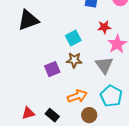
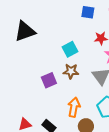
orange arrow: (77, 96) -> (74, 107), turned -60

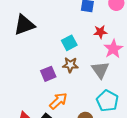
orange arrow: (74, 107) -> (58, 101), moved, turned 36

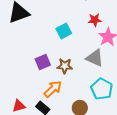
brown star: (70, 65) -> (65, 66), moved
gray triangle: (100, 70) -> (95, 58), turned -30

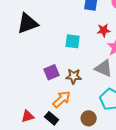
cyan square: (64, 31) -> (73, 41), turned 35

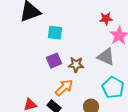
cyan square: (73, 41) -> (55, 33), moved

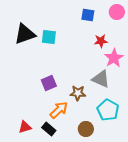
cyan square: (55, 33) -> (49, 37), moved
brown star: (76, 65) -> (78, 93), moved

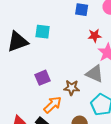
black triangle: (25, 34) -> (18, 42), moved

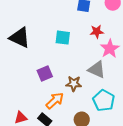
cyan square: (43, 32) -> (63, 38), moved
black triangle: (18, 42) -> (20, 38), turned 45

